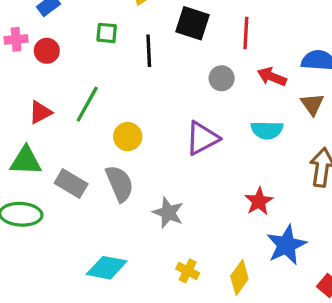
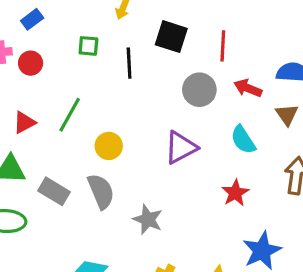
gray circle: (222, 78) -> (199, 90), size x1.4
cyan semicircle: (267, 130) -> (243, 140), turned 56
red star: (259, 201) -> (235, 193), moved

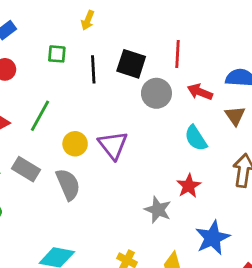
black square: (171, 37) -> (131, 64), moved
purple triangle: (181, 148) -> (113, 145), moved, turned -40
gray rectangle: (54, 191) -> (26, 169), moved
gray star: (148, 219) -> (158, 210), moved

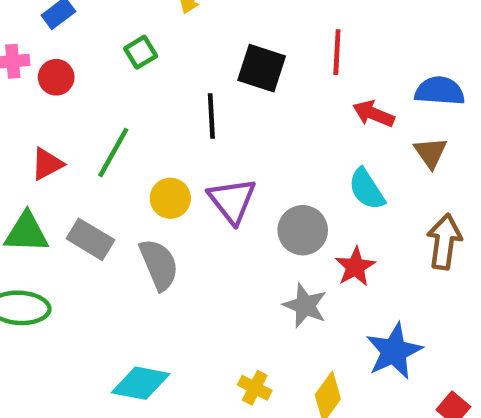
green square: (57, 54) -> (141, 52), turned -36
black line: (93, 69) -> (211, 116), moved
gray circle: (156, 93) -> (303, 230), moved

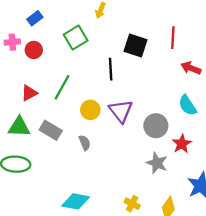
green square: (141, 52) -> (76, 38), size x1.5
gray semicircle: (159, 264) -> (85, 143), size x0.6

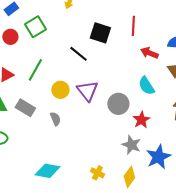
green square: (76, 38) -> (35, 27), moved
black line: (111, 69) -> (78, 54), turned -48
gray star: (157, 163) -> (131, 145), moved

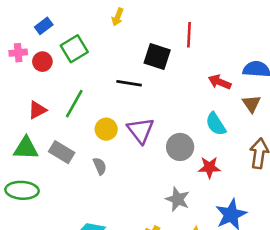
red line: (133, 26) -> (189, 35), moved
black line: (78, 54) -> (129, 83), turned -30
red star: (141, 120) -> (209, 167), turned 30
gray star: (131, 145) -> (178, 199), moved

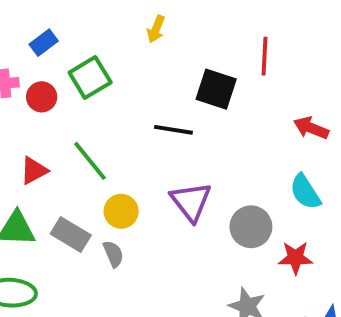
green line: (74, 104) -> (90, 161), turned -68
yellow circle: (106, 129) -> (121, 211), moved
gray semicircle: (100, 166) -> (113, 254), moved

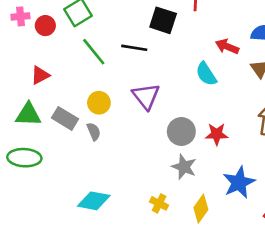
green line: (90, 161) -> (94, 52), moved
cyan semicircle: (305, 192) -> (206, 74), moved
gray circle: (251, 227) -> (181, 132), moved

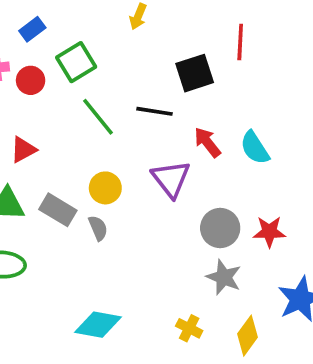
black square: (163, 20) -> (195, 73), turned -36
red arrow: (227, 46) -> (207, 142), moved, turned 30

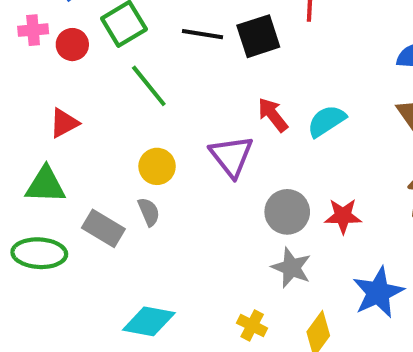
black line: (155, 111) -> (202, 34), moved
cyan semicircle: (255, 148) -> (326, 121), turned 90
gray rectangle: (58, 210) -> (103, 228), moved

